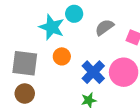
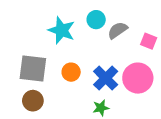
cyan circle: (74, 14) -> (96, 20), moved
orange circle: (62, 56) -> (71, 72), moved

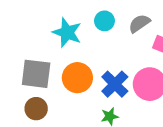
gray semicircle: (118, 30) -> (139, 23), moved
orange circle: (71, 72) -> (77, 78), size x1.5

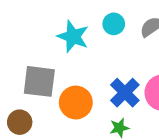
orange circle: (77, 78) -> (76, 102), moved
brown circle: (36, 109) -> (20, 122), moved

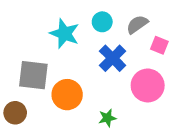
blue cross: (125, 93) -> (113, 58), moved

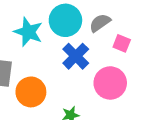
cyan circle: (102, 22) -> (65, 20), size x1.6

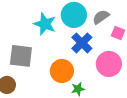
orange circle: (31, 92) -> (62, 71), moved

